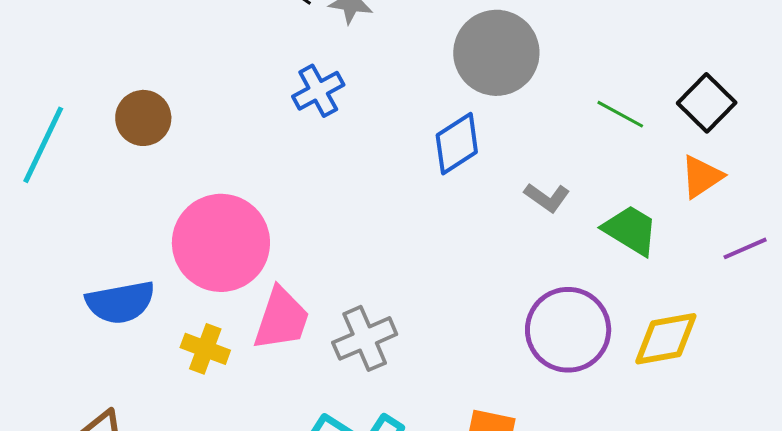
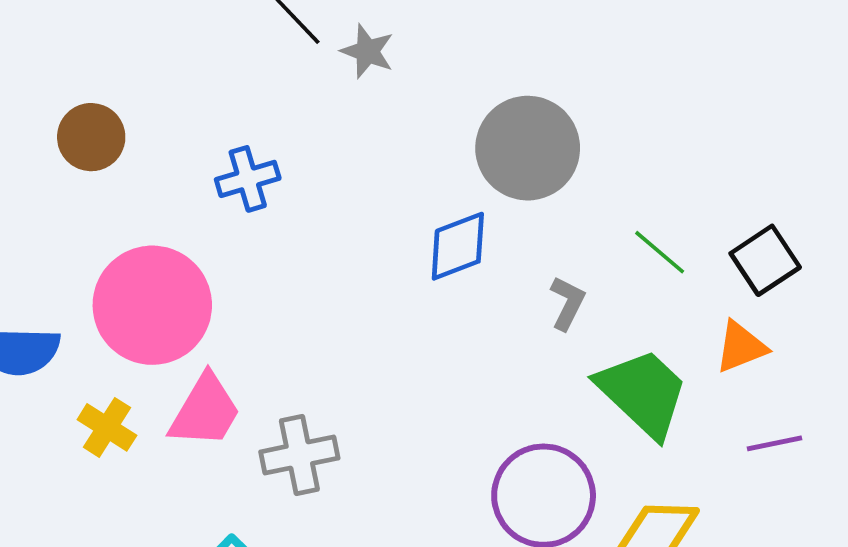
blue cross: (318, 91) -> (248, 179), moved
gray L-shape: (547, 197) -> (567, 303), moved, turned -111
green trapezoid: (630, 230) -> (643, 393), size x1.4

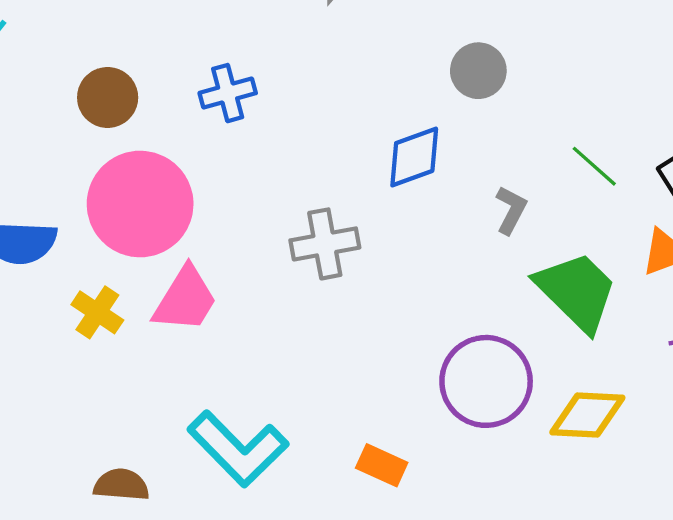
brown circle: (91, 137) -> (108, 97), moved
gray circle: (528, 148) -> (478, 71), size x0.6
gray cross: (299, 455) -> (325, 244), moved

